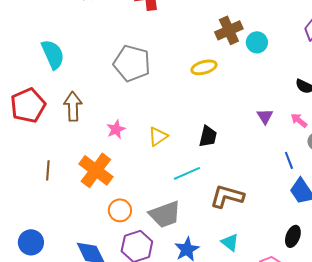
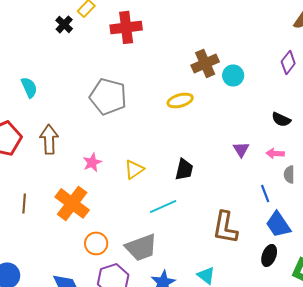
cyan semicircle: (53, 54) -> (29, 87), size x0.7
pink arrow: (299, 120) -> (275, 153), turned -36
brown L-shape: (227, 196) -> (225, 227), moved, turned -96
black ellipse: (293, 236) -> (269, 255), moved

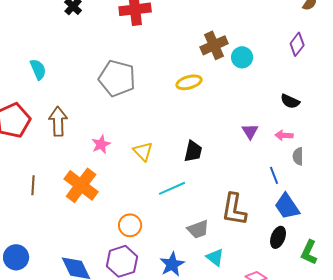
yellow triangle: (134, 169) -> (143, 151), turned -40
orange circle: (96, 243) -> (130, 225), moved
gray trapezoid: (141, 247) -> (198, 229), moved, size x0.7

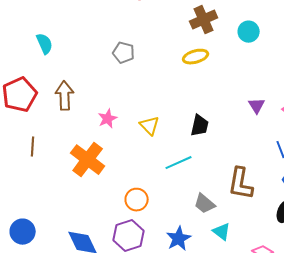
brown cross: (214, 45) -> (204, 20), moved
gray pentagon: (117, 78) -> (124, 53), size x0.6
brown line: (33, 185) -> (33, 147), moved
gray trapezoid: (198, 229) -> (205, 204), turned 60

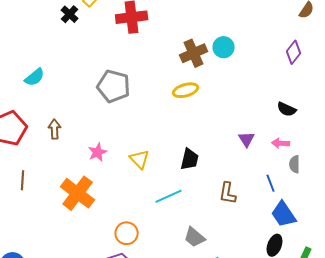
cyan circle: (249, 32) -> (224, 47), moved
cyan semicircle: (45, 44) -> (35, 77), turned 75
gray pentagon: (124, 53) -> (114, 86), size x1.5
brown arrow: (65, 96) -> (55, 129), size x0.7
brown L-shape: (241, 184) -> (228, 193), moved, size x0.7

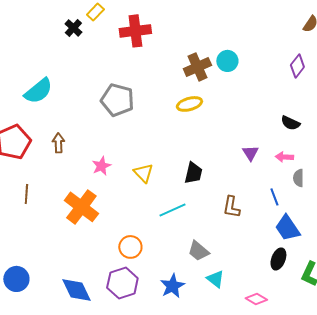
cyan semicircle: (35, 77) -> (38, 91), size x1.4

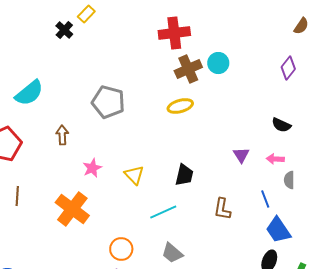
red cross: (135, 31) -> (174, 33), moved
brown arrow: (58, 143) -> (62, 135), moved
gray trapezoid: (198, 251) -> (172, 253), moved

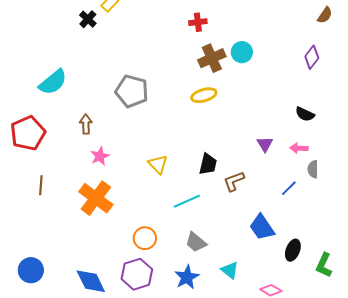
red cross: (174, 33) -> (198, 22), size x0.6
pink star: (92, 168) -> (100, 156), moved
blue line: (265, 199) -> (289, 188), turned 66
brown L-shape: (222, 209) -> (234, 181), moved, turned 60
blue trapezoid: (278, 230) -> (262, 227), moved

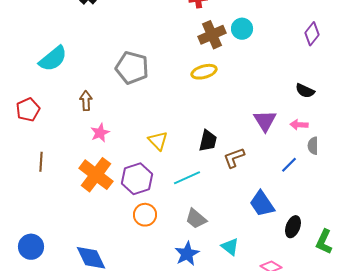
red pentagon: (28, 133) -> (28, 110), size x0.7
purple triangle: (265, 144) -> (265, 121), size x1.4
purple hexagon: (137, 274) -> (137, 179), moved

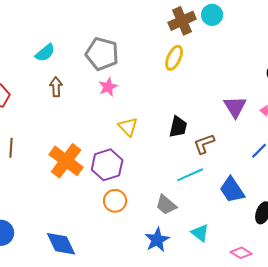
cyan semicircle: (53, 59) -> (45, 53), moved, size x0.7
yellow ellipse: (204, 72) -> (174, 58), turned -50
pink star: (100, 133) -> (108, 87), moved
cyan line: (187, 178) -> (190, 175), moved

